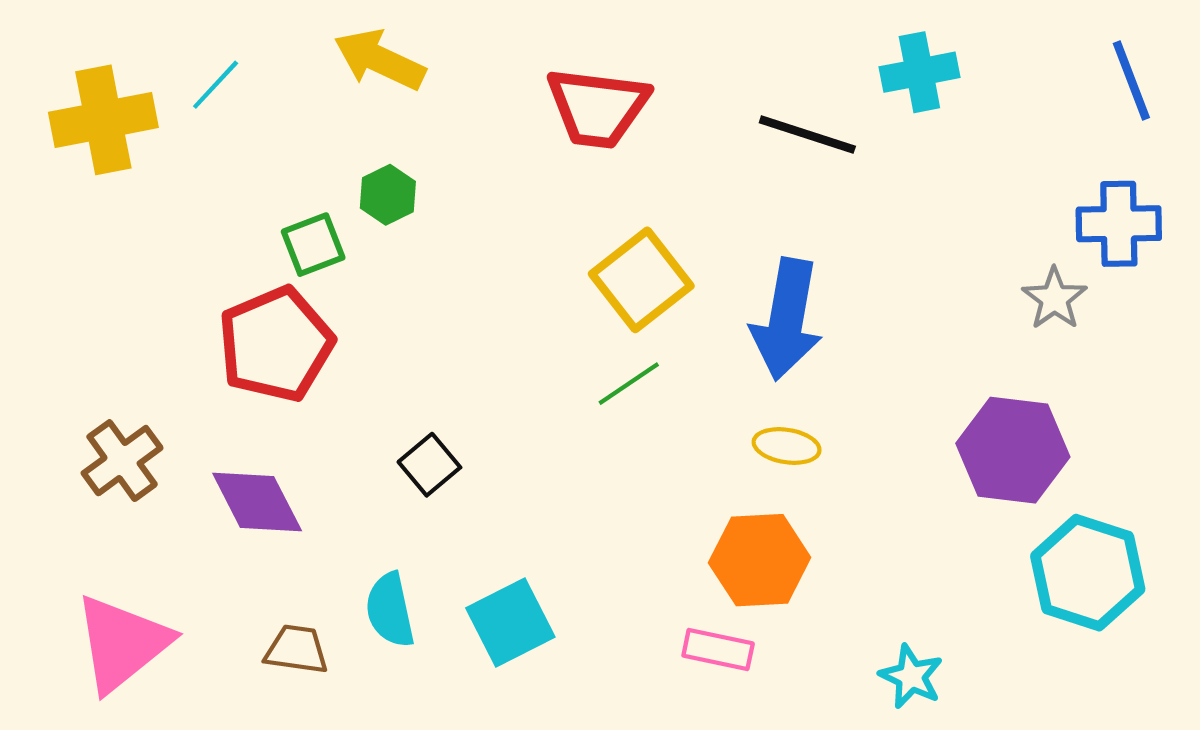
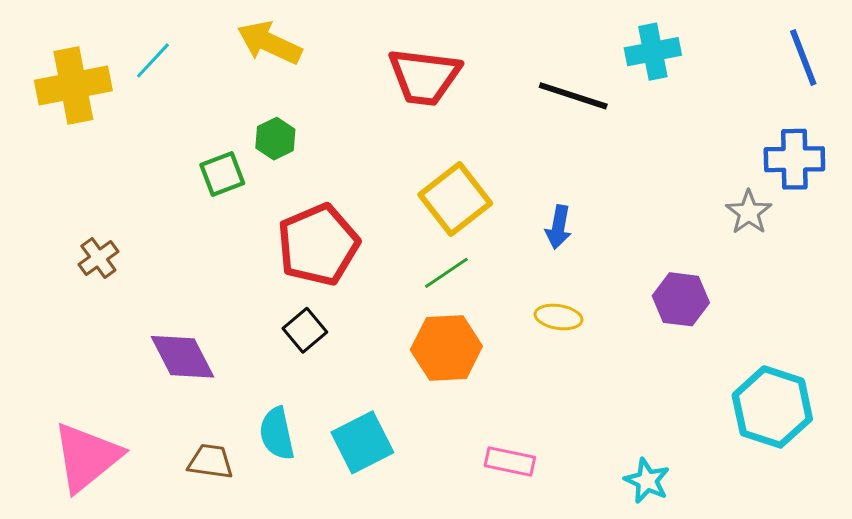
blue arrow: (787, 319) -> (558, 227), size x0.5
red pentagon: (276, 344) -> (318, 245), moved
purple hexagon: (1013, 450) -> (681, 299), moved, size x0.7
brown cross: (122, 461) -> (98, 258), moved, size x0.7
orange hexagon: (760, 560) -> (446, 348), moved

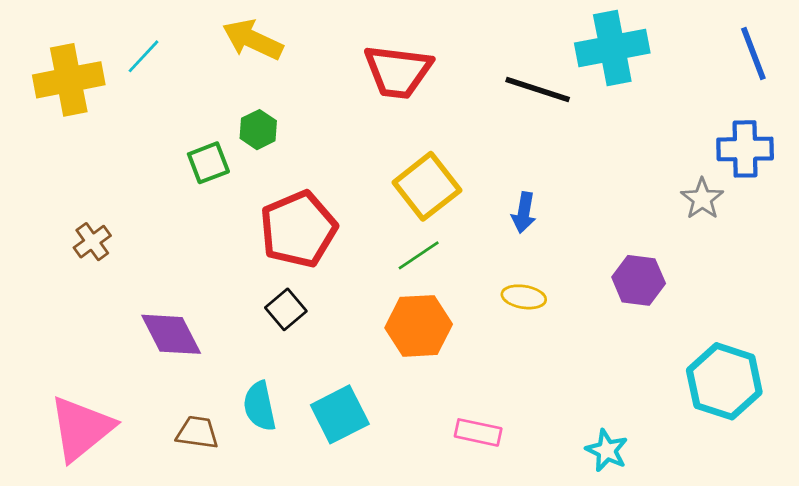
cyan cross: (653, 52) -> (612, 48), size x1.4

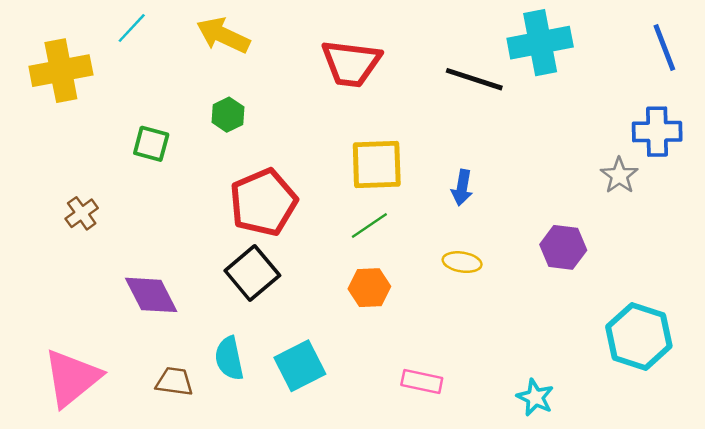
cyan line: (143, 56) -> (132, 28), moved
green square: (208, 163) -> (151, 144), moved, turned 36
yellow square: (427, 186) -> (377, 165), turned 36
black square: (286, 309) -> (252, 273), size x1.5
orange hexagon: (419, 326) -> (369, 288), size x0.7

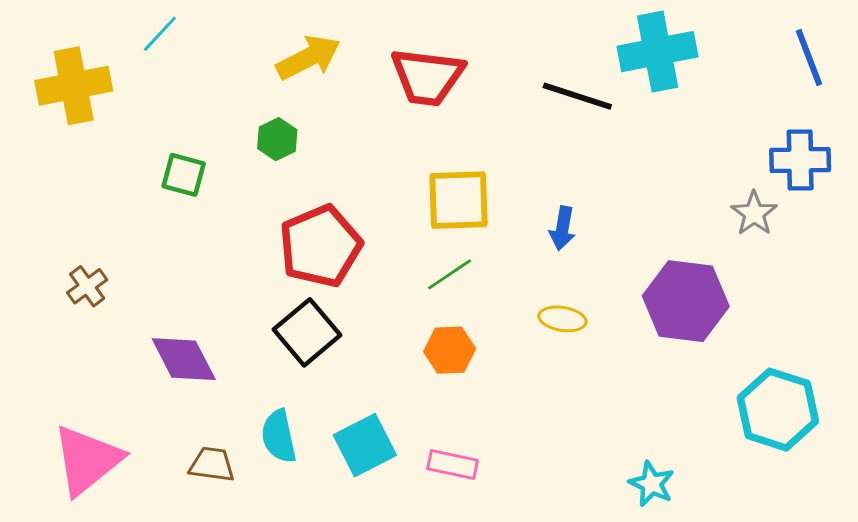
yellow arrow: (223, 35) -> (308, 58), moved, turned 128
brown cross: (82, 213) -> (87, 286), moved
purple hexagon: (563, 247) -> (686, 301), size x1.5
pink rectangle: (422, 382) -> (453, 464), moved

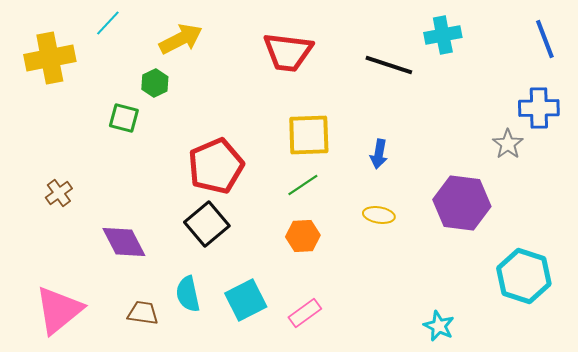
cyan cross: (658, 52) -> (443, 35), size x0.7
yellow arrow: (308, 58) -> (181, 39), moved
green hexagon: (277, 139) -> (155, 83), moved
pink rectangle: (453, 464) -> (305, 313), turned -48

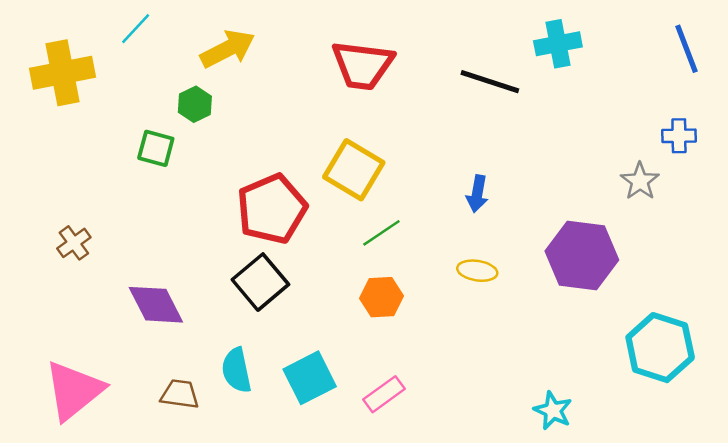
blue cross: (539, 108) -> (679, 136), size x0.7
yellow square: (309, 135) -> (354, 170), moved, turned 33

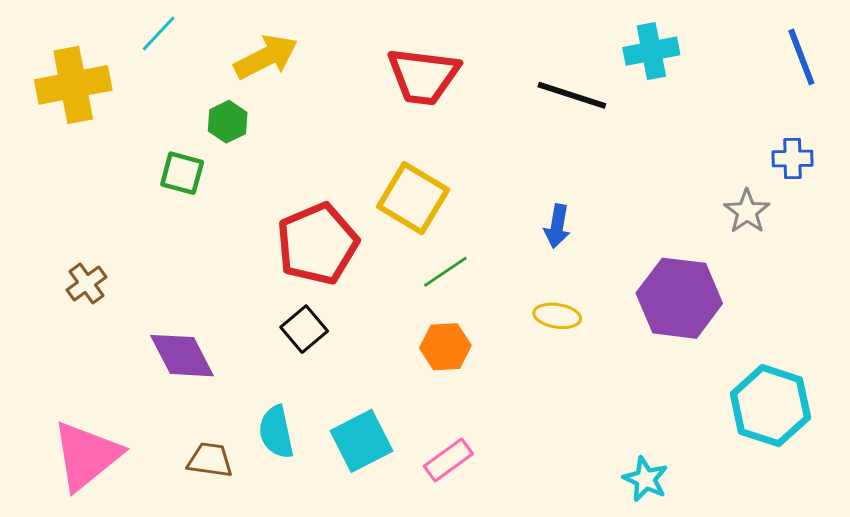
black square: (260, 282) -> (304, 329), size x0.7

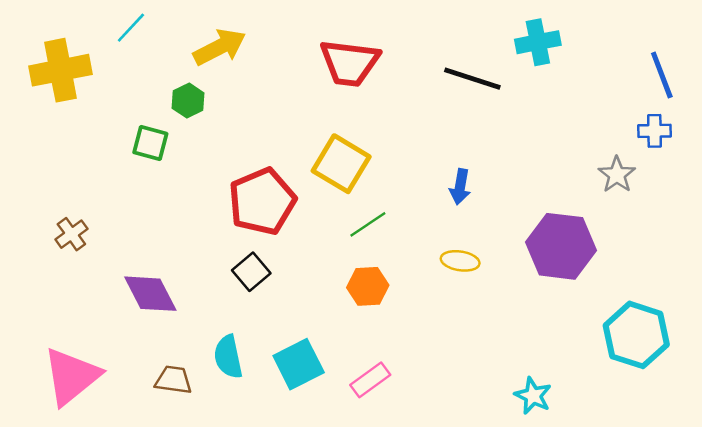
blue line: (801, 57) -> (662, 75), moved

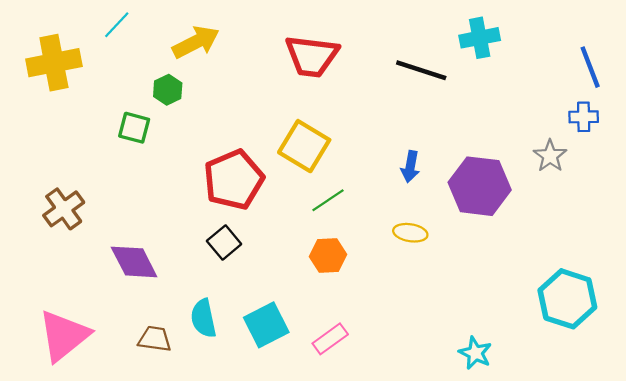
brown cross: (71, 234) -> (64, 209), size x1.4
purple hexagon: (561, 246) -> (480, 186), moved

